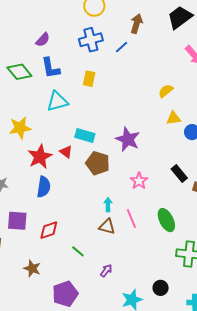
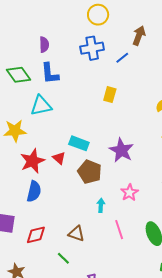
purple semicircle: (43, 40) -> (44, 45), turned -49
yellow rectangle: (89, 79) -> (110, 95), moved
cyan triangle: (57, 101) -> (41, 106), moved
cyan arrow: (108, 205) -> (101, 205), moved
brown triangle: (107, 227) -> (76, 234), moved

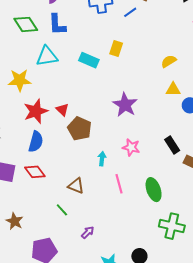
cyan rectangle: (79, 143) -> (89, 60), moved
brown pentagon: (90, 172) -> (79, 129), moved
pink star: (129, 193) -> (131, 147), turned -30
red diamond: (36, 235) -> (35, 172), moved, turned 65

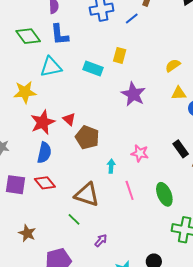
purple star: (125, 105) -> (133, 94), moved
brown triangle: (76, 186) -> (87, 195), size x1.5

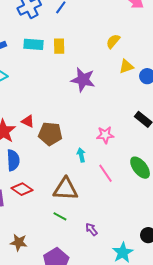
cyan rectangle: (93, 69) -> (33, 44), moved
purple arrow: (101, 240) -> (91, 229), turned -64

